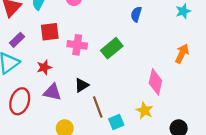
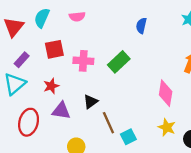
yellow star: (145, 111) -> (167, 127), moved

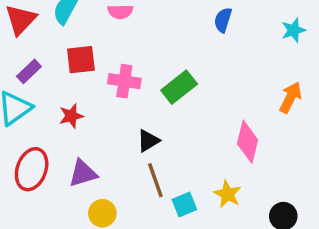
blue semicircle: (141, 26) -> (223, 20), moved
black triangle: (91, 102) -> (148, 141), moved
purple triangle: (61, 111) -> (83, 173), moved, turned -30
yellow star: (167, 127) -> (227, 194), moved

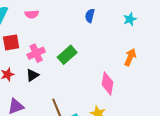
pink cross: (124, 81) -> (36, 53), turned -30
black triangle: (148, 141) -> (32, 75), moved

